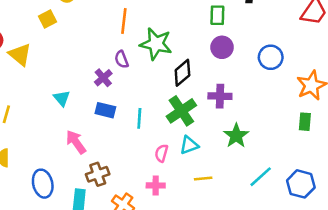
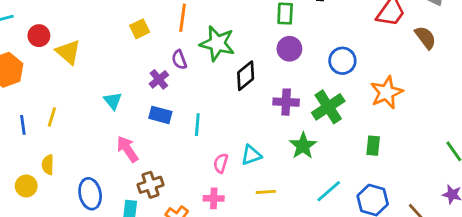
yellow square: (48, 19) -> (140, 29), moved
green cross: (181, 111) -> (328, 107), moved
green rectangle: (305, 122) -> (373, 146), moved

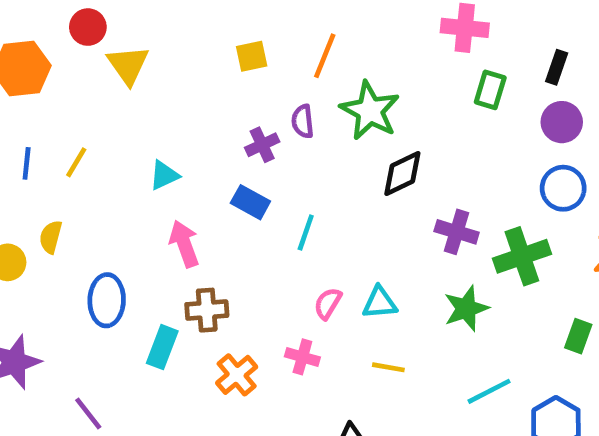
purple circle: (289, 49) -> (562, 122), moved
cyan triangle: (113, 101) -> (164, 175), moved, turned 30

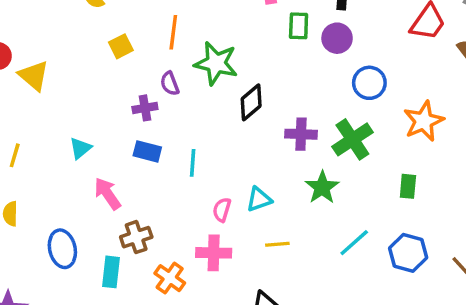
purple circle: (562, 122) -> (337, 38), moved
purple cross: (262, 145) -> (145, 108), turned 30
pink cross: (302, 357) -> (214, 253), size x1.4

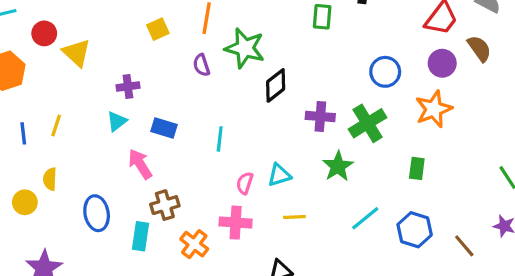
purple circle: (337, 38) -> (442, 63), moved
purple cross: (145, 108) -> (128, 87), moved
blue rectangle: (147, 151) -> (164, 128), moved

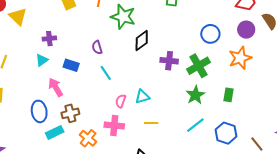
purple semicircle: (201, 65) -> (97, 47), moved
cyan line: (220, 139) -> (106, 73), turned -42
green star: (338, 166) -> (195, 95), moved
blue ellipse: (97, 213) -> (39, 111), moved
cyan rectangle: (141, 236) -> (55, 132), turned 54

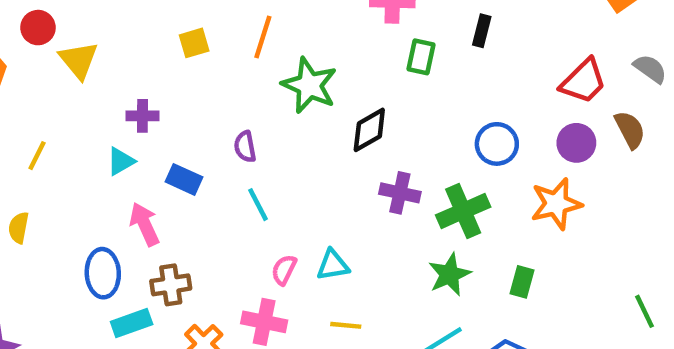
black diamond: (142, 40) -> (369, 130), moved

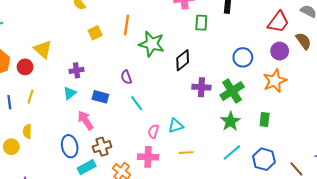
red circle: (38, 28) -> (25, 67), moved

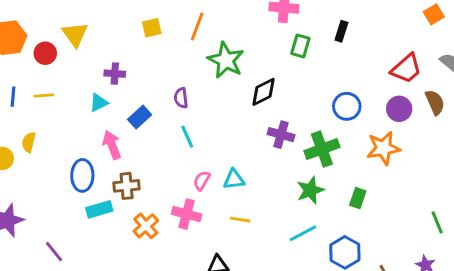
yellow line: (31, 97) -> (44, 95), turned 56
blue rectangle: (100, 97) -> (140, 117), turned -70

